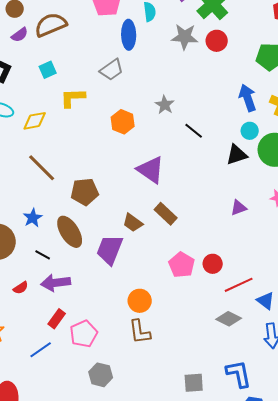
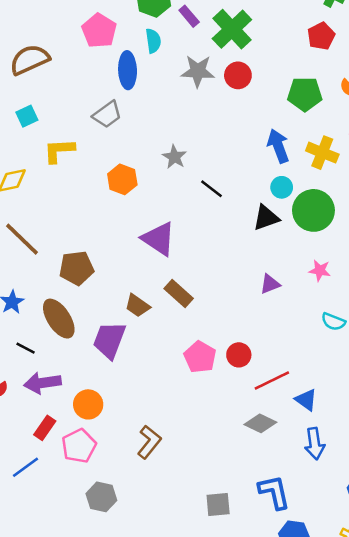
orange circle: (140, 301) -> (88, 404), moved
brown L-shape: (140, 332) -> (149, 442), turned -132

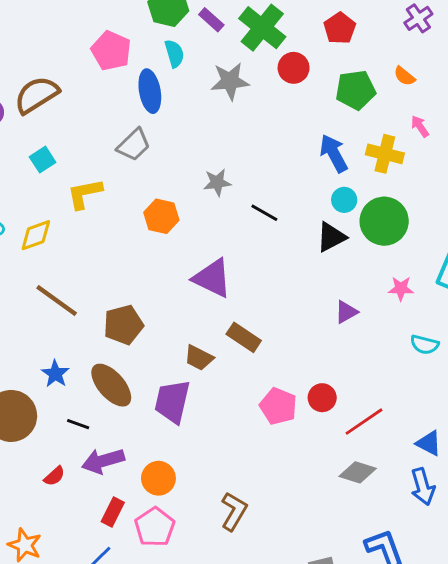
red pentagon: (321, 36) -> (340, 28), moved
red circle: (238, 75) -> (294, 68), moved
gray star: (174, 157) -> (217, 182), turned -30
blue triangle: (306, 400) -> (429, 443), moved

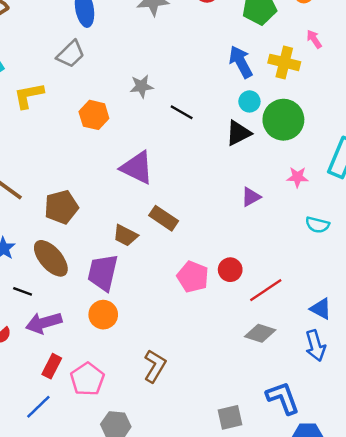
orange circle: (158, 478) -> (103, 315), moved

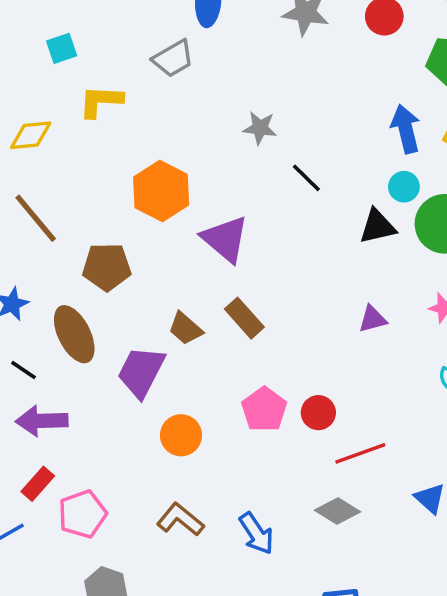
orange hexagon: (94, 115) -> (161, 191), moved, size x1.4
orange circle: (103, 315) -> (181, 435), moved
blue arrow: (315, 346) -> (256, 533), moved, turned -32
brown L-shape: (155, 366) -> (180, 520), turned -96

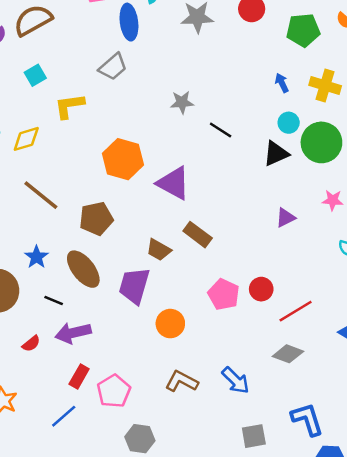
blue arrow: (406, 129) -> (282, 83), size x0.6

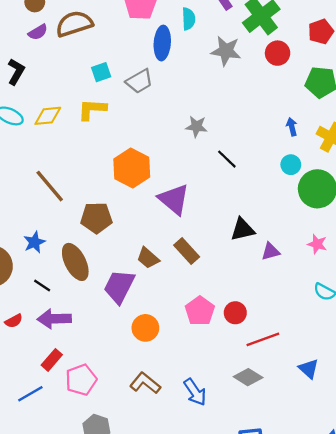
cyan square: (35, 75) -> (101, 72), moved
yellow diamond: (26, 139) -> (48, 116), moved
black triangle: (276, 154) -> (243, 229), moved

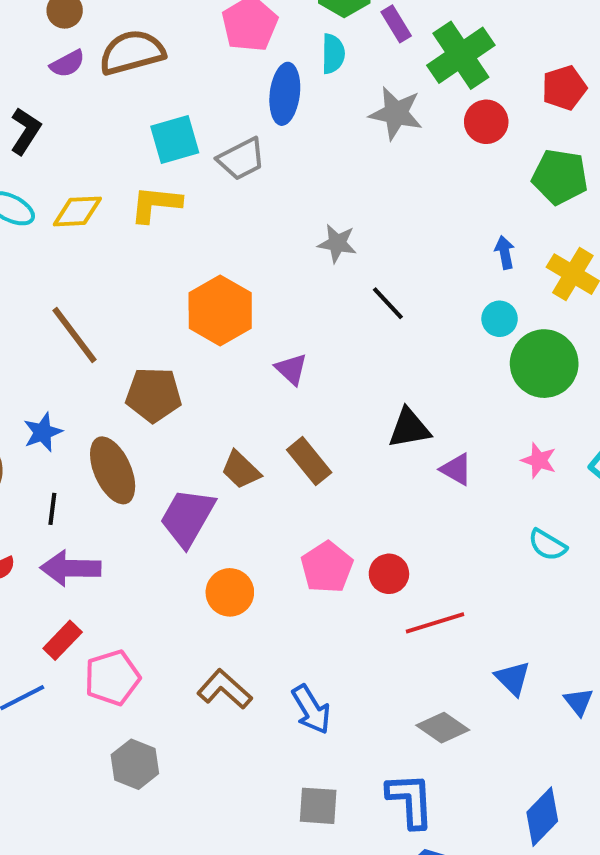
cyan square: (101, 72) -> (175, 140), size x1.4
purple triangle: (174, 199) -> (291, 369), size x0.6
purple triangle: (271, 251) -> (456, 469), turned 42
black line: (42, 286) -> (52, 509), turned 60
gray diamond: (248, 377) -> (443, 728), moved

